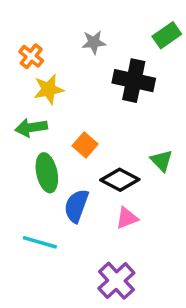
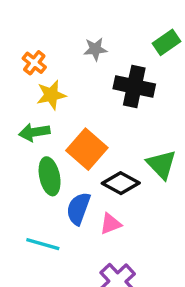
orange square: (85, 145) -> (87, 149), size x1.6
green triangle: (162, 161) -> (161, 164), size x1.4
pink triangle: (127, 218) -> (111, 224), moved

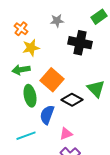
pink triangle: (111, 224) -> (66, 134), moved
cyan line: (43, 244) -> (26, 136), turned -36

